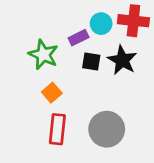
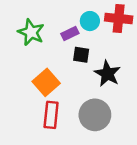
green star: (43, 55) -> (31, 32), moved
black star: (122, 60) -> (107, 74), moved
orange square: (52, 93) -> (46, 82), size x1.5

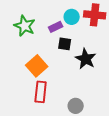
gray circle: (95, 115) -> (76, 106), moved, size x0.6

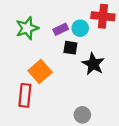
cyan circle: (72, 17) -> (80, 28), moved
green star: (25, 26) -> (27, 28), turned 30
red rectangle: (41, 92) -> (25, 95), moved

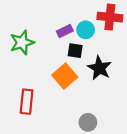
green star: (27, 28) -> (22, 43), moved
orange square: (40, 72) -> (65, 76), moved

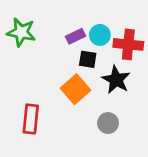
red cross: (110, 17) -> (128, 44), moved
green star: (22, 43) -> (21, 32), moved, turned 30
gray circle: (88, 122) -> (108, 123), moved

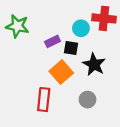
purple rectangle: (75, 36) -> (52, 41), moved
red cross: (128, 44) -> (104, 18), moved
red rectangle: (31, 119) -> (44, 100), moved

